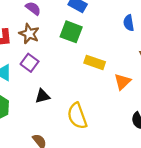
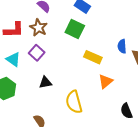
blue semicircle: (129, 23) -> (122, 46), moved
orange triangle: (122, 82) -> (106, 81), moved

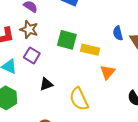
green square: (75, 29) -> (67, 40), moved

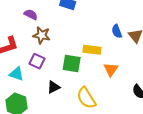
brown star: (29, 29) -> (42, 35), moved
green square: (67, 40) -> (72, 64), moved

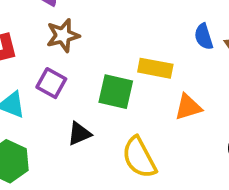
brown star: (42, 35) -> (63, 35), turned -30
orange triangle: (111, 69) -> (188, 107), turned 35

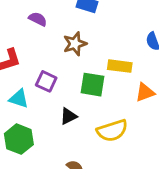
brown star: (63, 35) -> (75, 44), moved
yellow semicircle: (139, 157) -> (112, 131), turned -76

